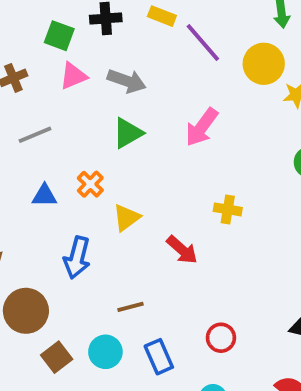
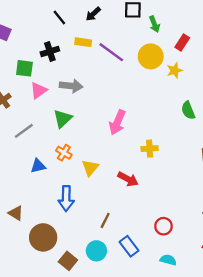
pink arrow: (202, 127) -> (117, 122), moved
green triangle: (128, 133) -> (63, 119), moved
brown line: (130, 307) -> (105, 220), turned -35

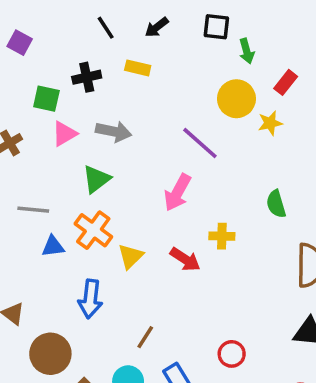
purple line: (111, 52) -> (200, 143), moved
green semicircle: (188, 110) -> (276, 204), moved
gray line: (24, 131) -> (33, 210), moved, turned 36
orange cross: (64, 153) -> (93, 230), size x1.5
red arrow: (128, 179) -> (185, 259), moved

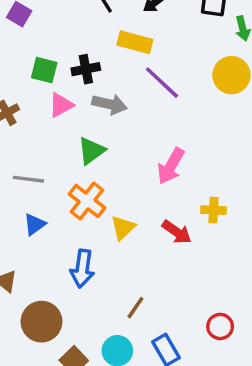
yellow rectangle: (138, 68) -> (135, 42), size x1.4
black cross: (87, 77) -> (86, 69), moved
purple line: (200, 143) -> (162, 83), moved
blue triangle: (53, 246) -> (35, 224), moved, turned -30

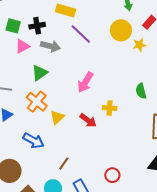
blue arrow: (82, 269) -> (33, 141), turned -70

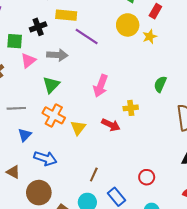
black cross: (37, 26) -> (38, 27), moved
green semicircle: (141, 91) -> (160, 84), turned 49
blue arrow: (33, 141) -> (45, 158), moved

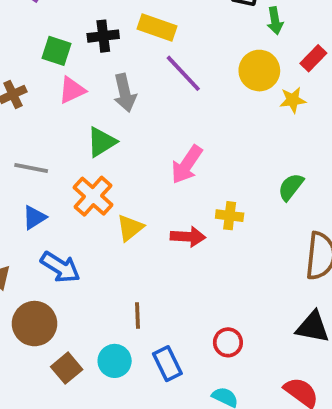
gray arrow: (57, 55) -> (125, 93), turned 60
red arrow: (111, 125) -> (188, 237), turned -36
brown line: (94, 175) -> (137, 316), turned -40

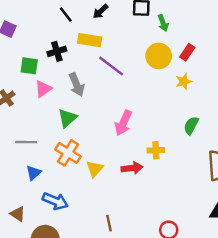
red rectangle: (313, 58) -> (187, 52), moved
yellow star: (293, 100) -> (184, 82), moved

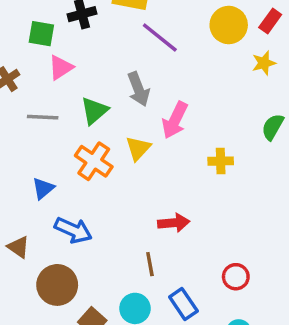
gray arrow: (77, 85) -> (138, 89), moved
gray line: (26, 142) -> (43, 117), moved
red arrow: (132, 168) -> (174, 223), moved
yellow triangle: (95, 169) -> (138, 148), moved

